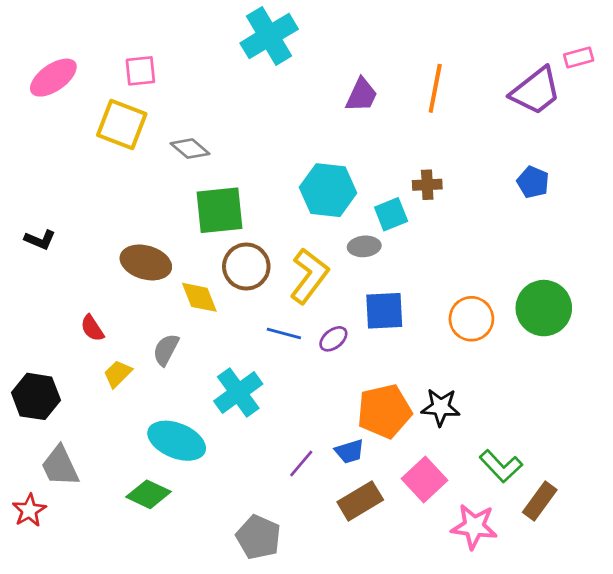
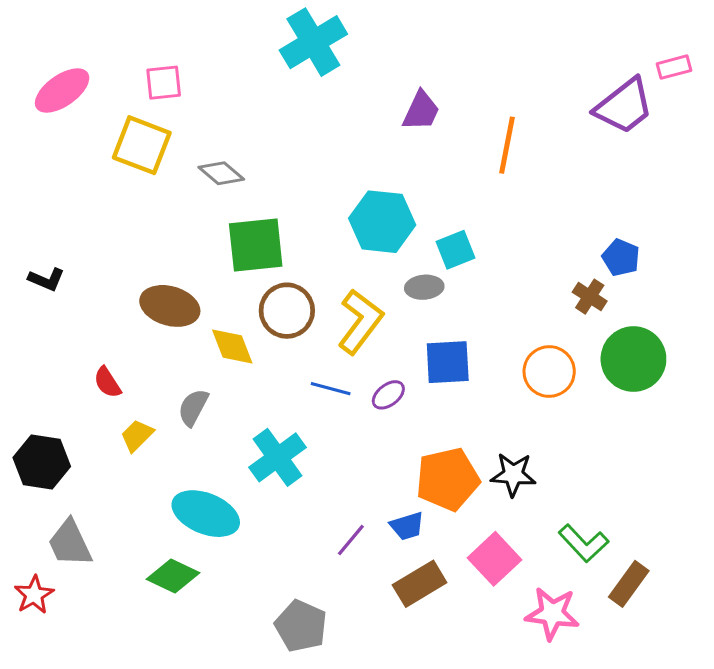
orange line: (435, 88) -> (507, 145), moved
blue pentagon: (533, 182) -> (621, 258), moved
brown cross: (427, 185) -> (590, 297), moved, turned 36

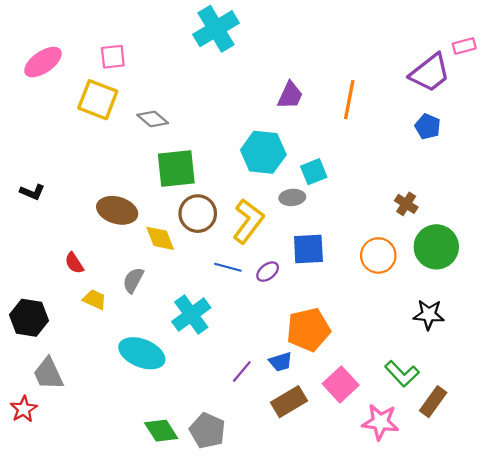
purple trapezoid: (421, 111) -> (290, 95), moved
blue pentagon: (621, 258) -> (428, 127), moved
yellow trapezoid: (137, 436) -> (95, 300), turned 70
black star: (513, 475) -> (429, 315), moved
green diamond: (173, 576) -> (161, 431), moved, turned 32

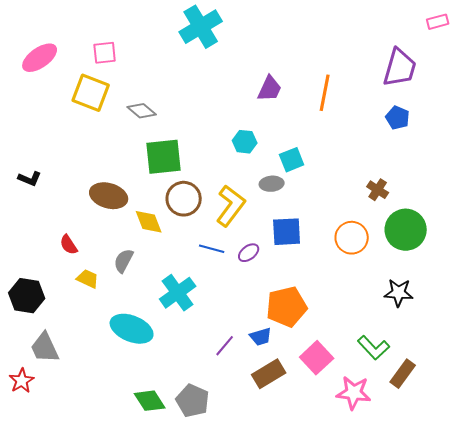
pink rectangle: (464, 46) -> (438, 22), moved
purple trapezoid: (430, 73) -> (400, 68), turned -36
cyan hexagon: (263, 152) -> (245, 142), size x0.6

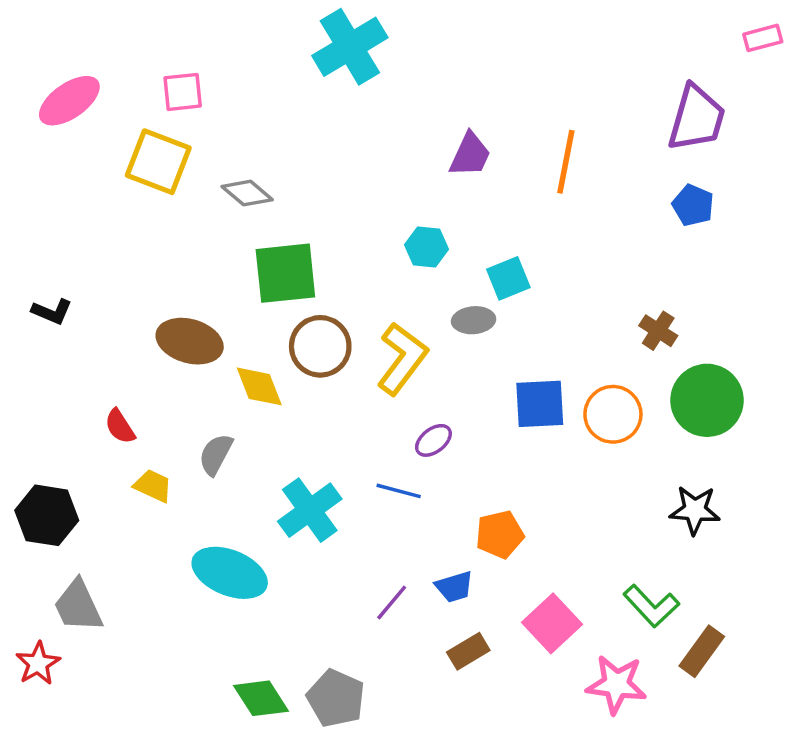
blue square: (287, 232) -> (540, 404), moved
blue line: (212, 249) -> (399, 491), moved
orange pentagon: (287, 307) -> (500, 535), size x0.7
brown rectangle: (269, 374) -> (468, 651), size x0.7

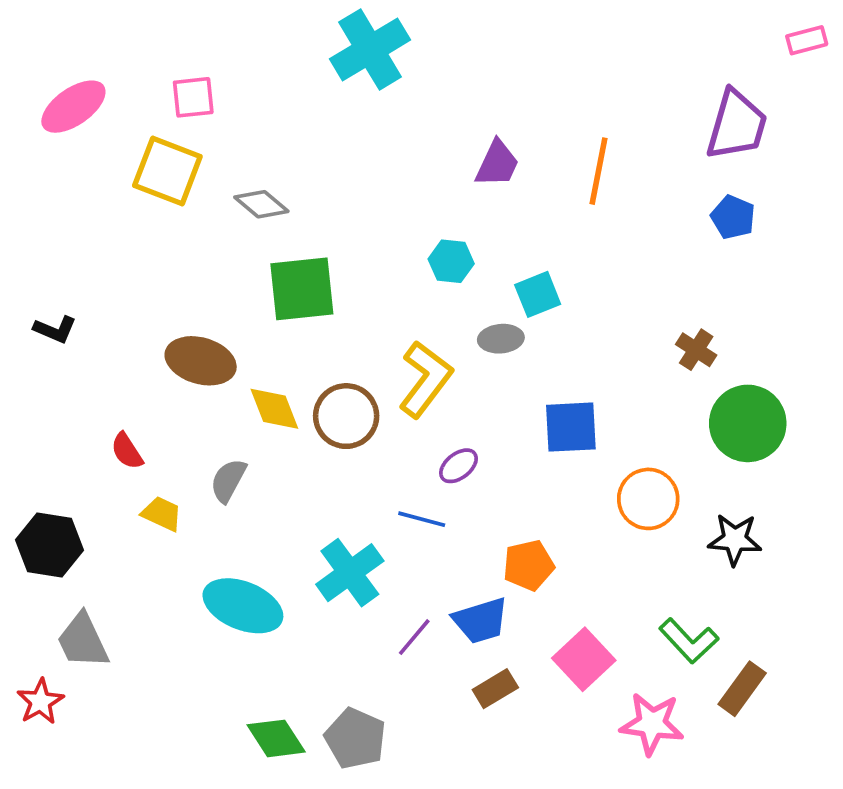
brown circle: (320, 346) -> (346, 416), moved
orange circle: (613, 414) -> (648, 499), moved
cyan cross: (310, 510) -> (350, 573), moved
blue trapezoid: (454, 587) -> (481, 621), size x1.4

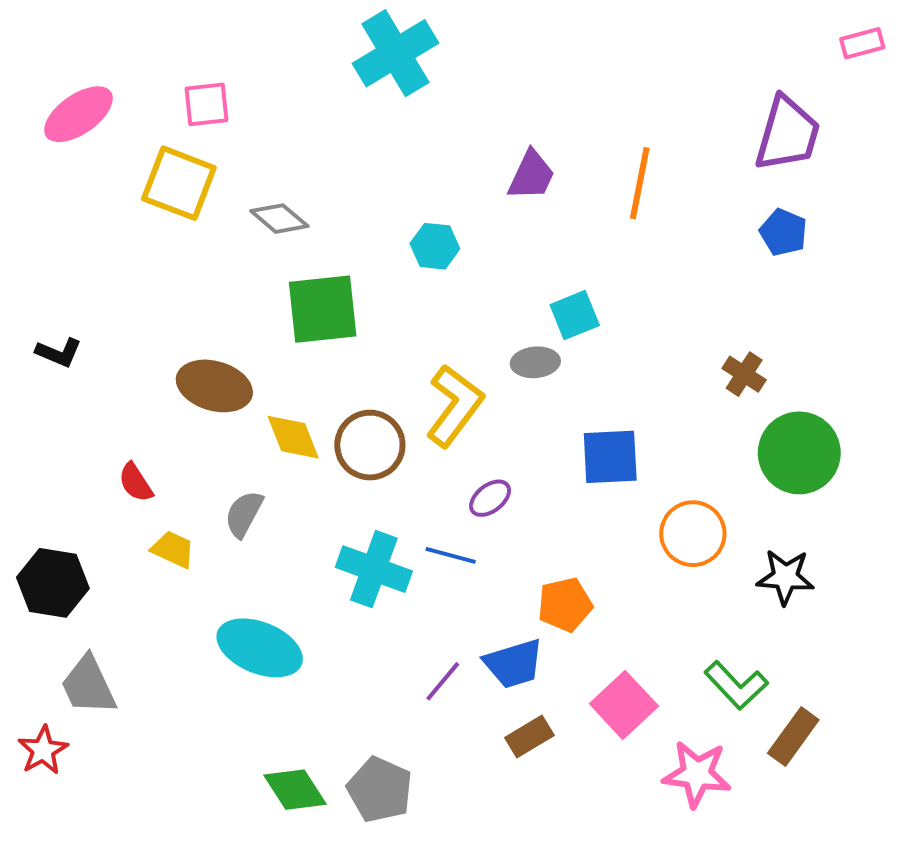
cyan hexagon: (451, 261) -> (435, 246), moved
cyan cross: (350, 573) -> (374, 569), moved, turned -34

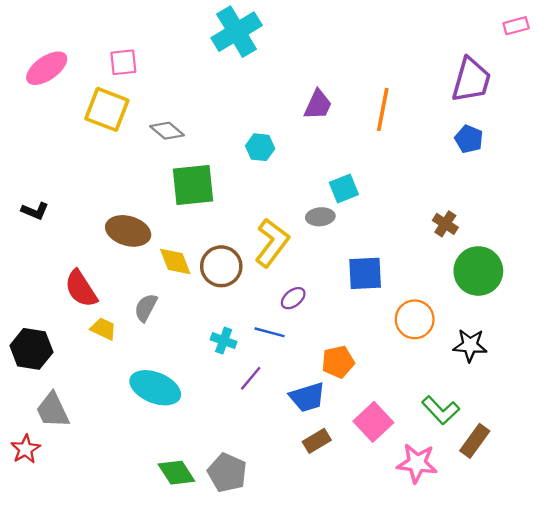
red semicircle: (136, 482) -> (81, 289), size x1.6
cyan cross: (374, 569) -> (224, 341), size x0.6
purple line: (443, 681) -> (251, 378), moved

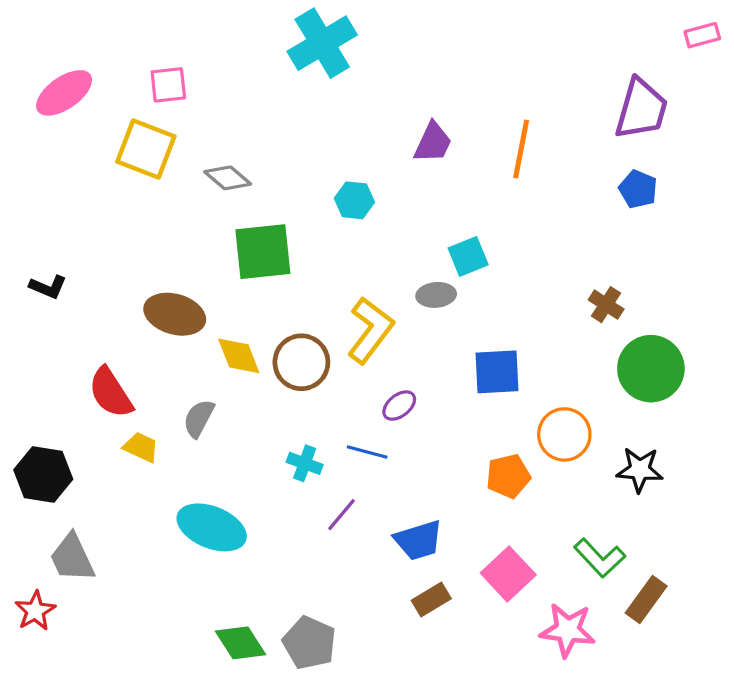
orange pentagon: (338, 362) -> (508, 476), moved

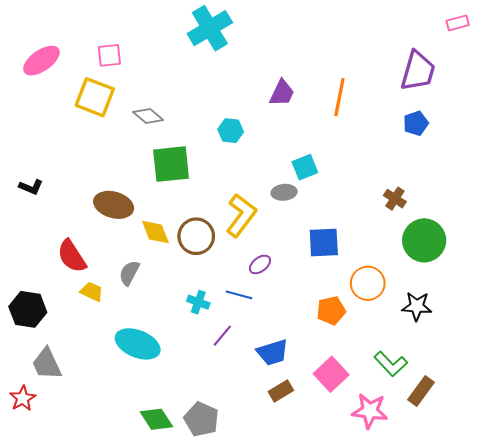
blue pentagon: (638, 189) -> (416, 123), turned 30

